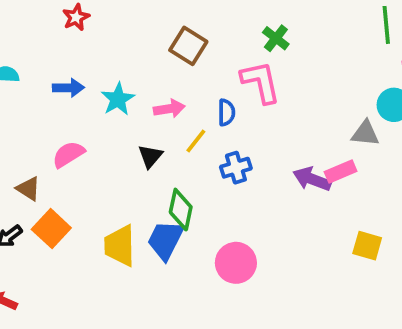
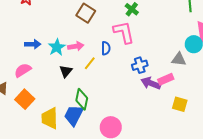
blue arrow: (68, 88) -> (33, 44), moved
cyan star: (118, 99) -> (57, 47), moved
blue cross: (236, 168) -> (140, 65), moved
orange square: (51, 229) -> (25, 99), moved
yellow square: (367, 246) -> (180, 104), moved

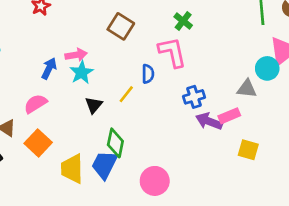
blue arrow: (33, 44) -> (49, 68), turned -63
pink arrow: (76, 46) -> (76, 55), moved

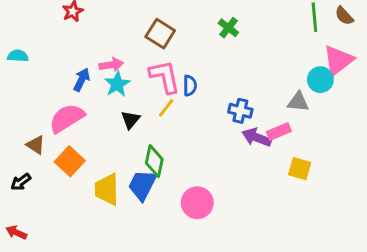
pink L-shape: (172, 52) -> (165, 77), moved
blue cross: (194, 97) -> (240, 111), turned 30
pink semicircle: (35, 104) -> (67, 118), size x1.4

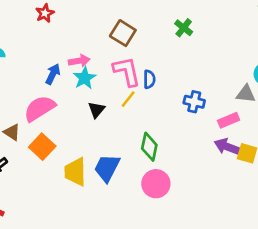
purple arrow: (257, 137) -> (227, 147), moved
green diamond: (154, 161) -> (149, 147), moved

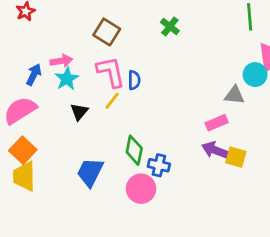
blue cross: (194, 102) -> (159, 165), moved
yellow trapezoid: (75, 172) -> (24, 176), moved

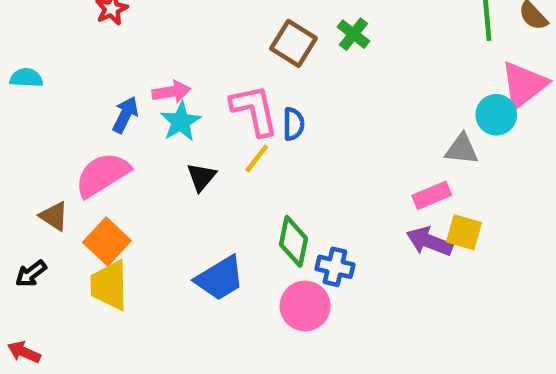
brown square: (107, 32) -> (294, 43), moved
yellow square: (236, 157) -> (464, 232), moved
blue trapezoid: (90, 172) -> (220, 278), turned -148

